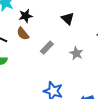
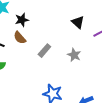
black triangle: (68, 19) -> (78, 22), moved

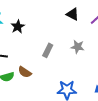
brown semicircle: (20, 38) -> (25, 72), moved

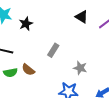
gray star: (77, 47) -> (80, 68), moved

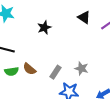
black star: (26, 24) -> (44, 27), moved
gray rectangle: (53, 50) -> (56, 72), moved

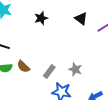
black star: (44, 27) -> (41, 18), moved

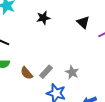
brown semicircle: (23, 67) -> (27, 73), moved

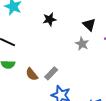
gray star: (72, 72) -> (82, 44), moved

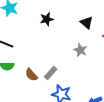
gray star: (82, 44) -> (80, 50), moved

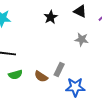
black star: (47, 19) -> (51, 17), moved

